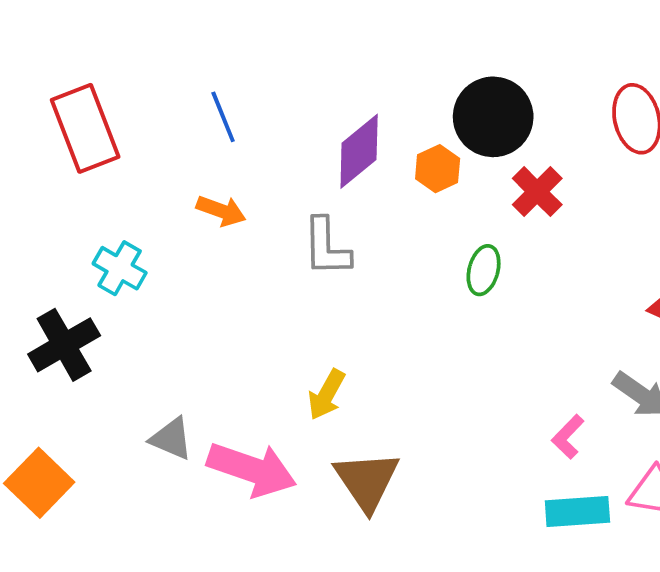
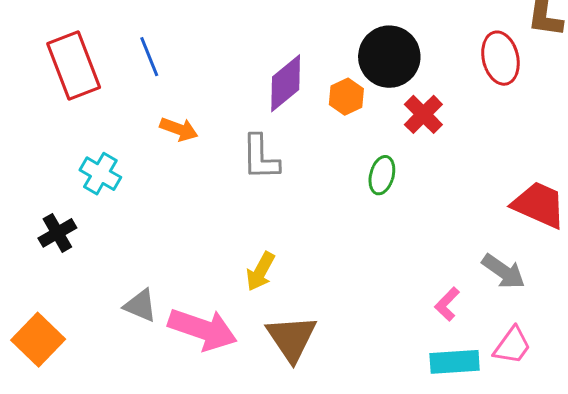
blue line: (223, 117) -> (149, 57), moved
black cross: (64, 345) -> (57, 233), size x0.7

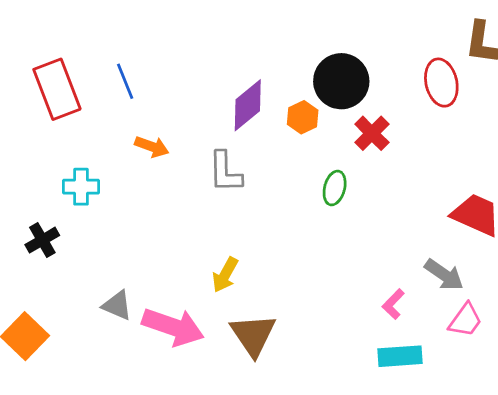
cyan cross: (100, 174) -> (81, 187), turned -30
pink trapezoid: (512, 346) -> (465, 320), moved

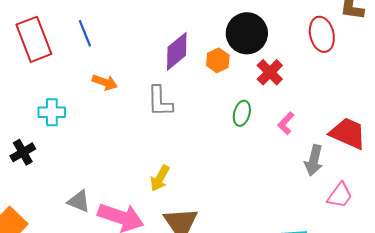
gray arrow: (444, 275) -> (314, 160), moved, turned 68
pink L-shape: (393, 304) -> (286, 123), moved
pink trapezoid: (465, 320) -> (340, 195), moved

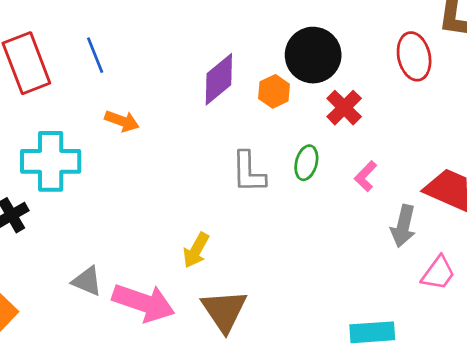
gray L-shape: (160, 101) -> (248, 172), moved
cyan cross: (52, 112) -> (51, 161), size x1.6

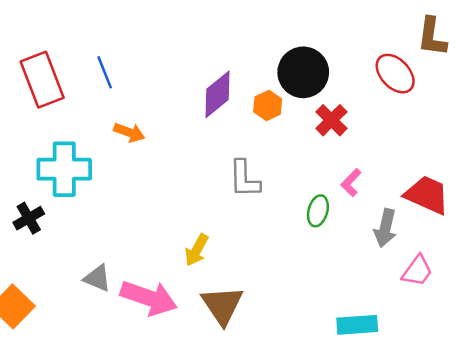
red ellipse: (414, 56) -> (395, 74), turned -30
green ellipse: (306, 163) -> (318, 211), moved

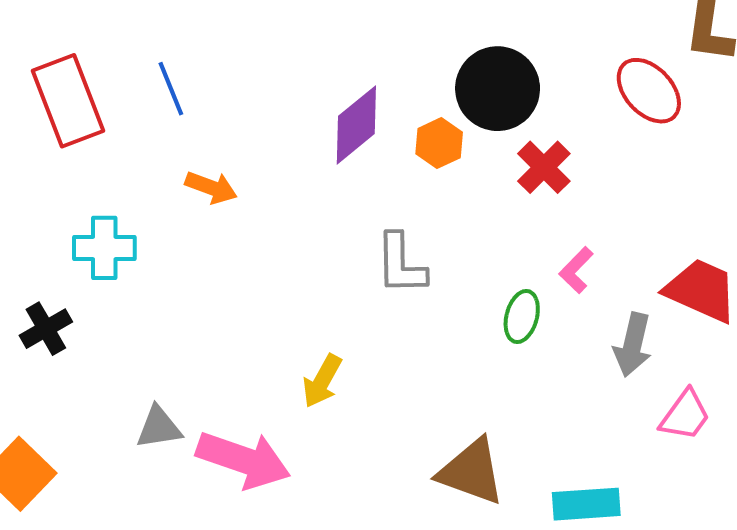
cyan cross: (64, 169) -> (104, 248), size x0.7
gray triangle: (97, 278) -> (159, 427), turned -32
brown triangle: (222, 305) -> (471, 472), moved, turned -36

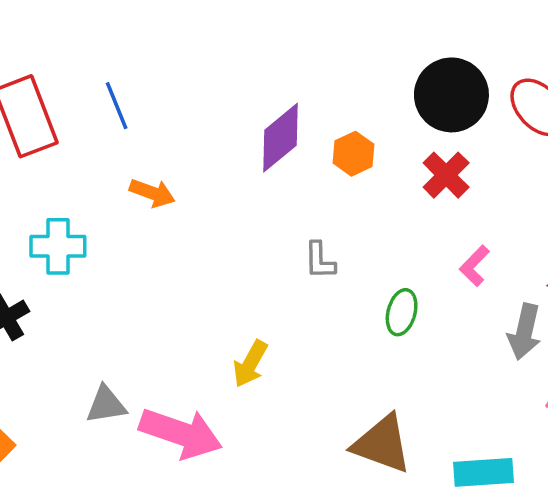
black circle: (498, 89) -> (451, 95), moved
gray L-shape: (401, 264) -> (320, 261), size x0.7
green ellipse: (522, 317) -> (402, 312), moved

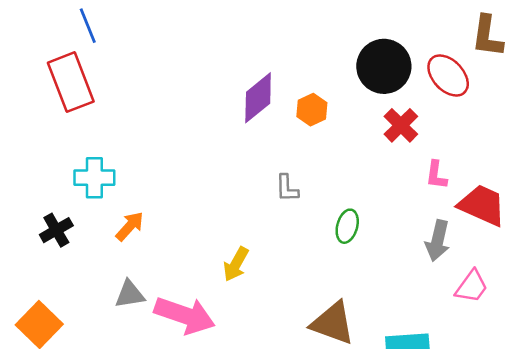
blue line: (117, 106) -> (88, 26), moved
red cross: (446, 175) -> (401, 125), moved
orange arrow: (152, 193) -> (130, 226), moved, turned -68
pink L-shape: (475, 266) -> (436, 175), moved, turned -36

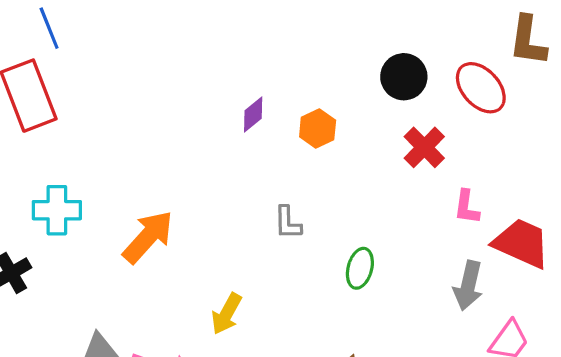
black circle: (384, 66) -> (404, 77), size x0.7
purple diamond: (258, 98) -> (253, 114), size x0.6
orange arrow: (130, 226) -> (148, 237), moved, size x1.5

